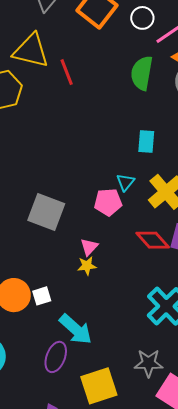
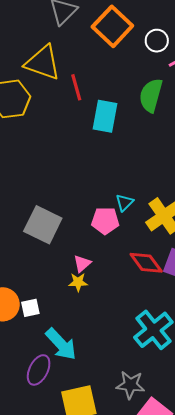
cyan rectangle: (146, 141) -> (105, 116), moved, size x1.4

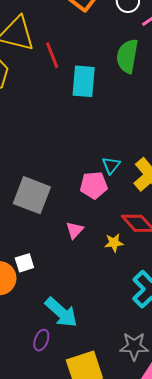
yellow star: (78, 282) -> (114, 243), moved
white square: (30, 308) -> (24, 263), moved
purple ellipse: (39, 370) -> (41, 340), size x0.7

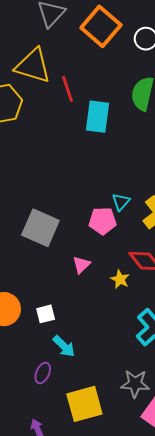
yellow star: (114, 243) -> (120, 279), turned 30
white square: (24, 263) -> (46, 314), moved
cyan arrow: (61, 312) -> (64, 346), size x0.7

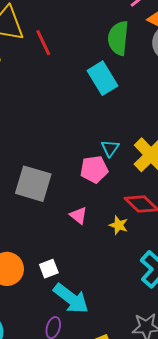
cyan rectangle: (98, 117) -> (103, 78), moved, turned -32
pink triangle: (81, 265) -> (78, 215), turned -30
cyan arrow: (64, 346) -> (71, 298), size x1.5

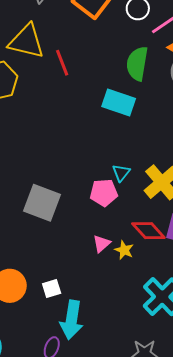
cyan rectangle: (103, 78) -> (119, 102), turned -44
pink triangle: (78, 215) -> (102, 244), moved, turned 36
cyan arrow: (71, 298) -> (72, 320), turned 57

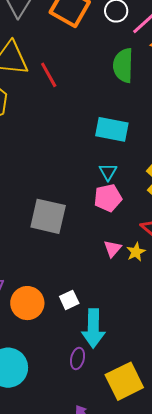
cyan rectangle: (119, 102) -> (112, 129), moved
cyan triangle: (121, 173) -> (108, 172), moved
yellow star: (124, 250) -> (136, 252), turned 30

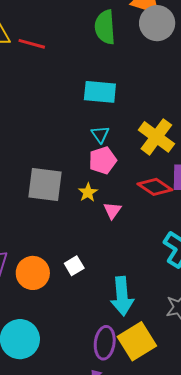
red line: (49, 75) -> (32, 44), turned -40
yellow star: (136, 252) -> (88, 192), moved
cyan arrow: (93, 328) -> (122, 296), moved
purple ellipse: (78, 359) -> (105, 343), moved, size x1.5

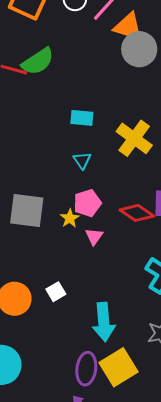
green semicircle: (105, 27) -> (38, 61), moved, turned -120
cyan rectangle: (100, 92) -> (82, 118), size x0.7
yellow cross: (156, 137) -> (134, 138), moved
pink pentagon: (103, 160) -> (87, 203), moved

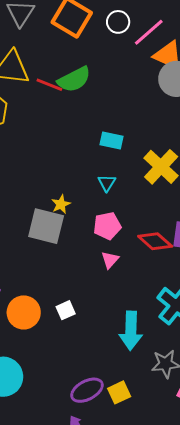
yellow star: (70, 218) -> (61, 204), moved
cyan arrow: (104, 322) -> (131, 331), moved
yellow square: (119, 367) -> (119, 392), size x0.6
purple ellipse: (86, 369) -> (87, 390), turned 48

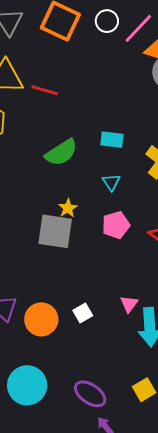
green semicircle: (74, 79) -> (61, 152), moved
pink triangle: (110, 260) -> (129, 304), moved
purple ellipse: (87, 390) -> (90, 394), moved, turned 68

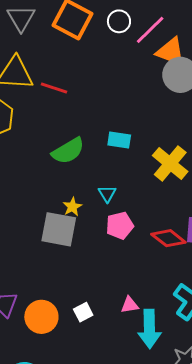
cyan triangle: (111, 182) -> (107, 194), moved
pink triangle: (129, 304) -> (130, 305), turned 42

